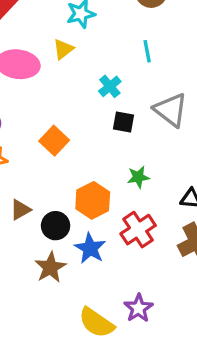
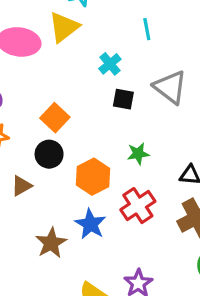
yellow triangle: (63, 49) -> (64, 27), size x1.5
black circle: (56, 226) -> (49, 154), moved

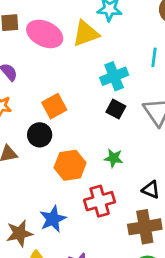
cyan cross: (110, 64) -> (114, 76), size x1.4
blue star: (90, 224) -> (53, 219), moved
brown star: (51, 243) -> (19, 233), moved

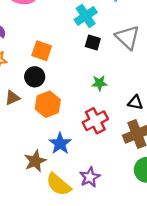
orange square: (54, 106) -> (42, 51), turned -30
orange hexagon: (70, 165) -> (48, 104), moved

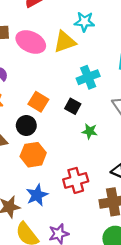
black square: (93, 43) -> (73, 106), moved
green star: (99, 83) -> (90, 131), moved

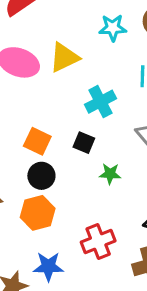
cyan star: (84, 22) -> (113, 28), moved
black circle: (26, 125) -> (41, 176), moved
blue star: (37, 195) -> (48, 266), turned 30

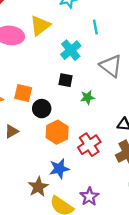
orange square: (37, 141) -> (23, 93), moved
orange hexagon: (38, 213) -> (57, 132), moved

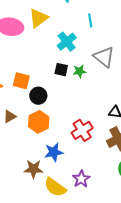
green star: (88, 97) -> (80, 71), moved
orange hexagon: (57, 132) -> (39, 122), moved
brown star: (38, 187) -> (34, 169), turned 30

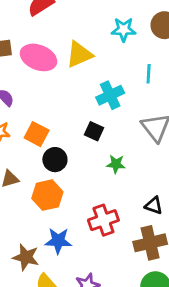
green star: (80, 71) -> (116, 164), moved

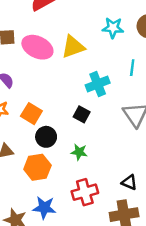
green star: (116, 164) -> (79, 152), moved

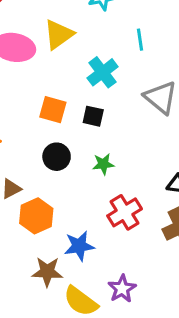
orange square: (31, 114) -> (53, 110), moved
orange hexagon: (37, 167) -> (36, 216), moved

